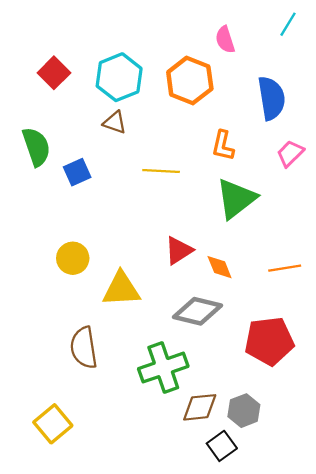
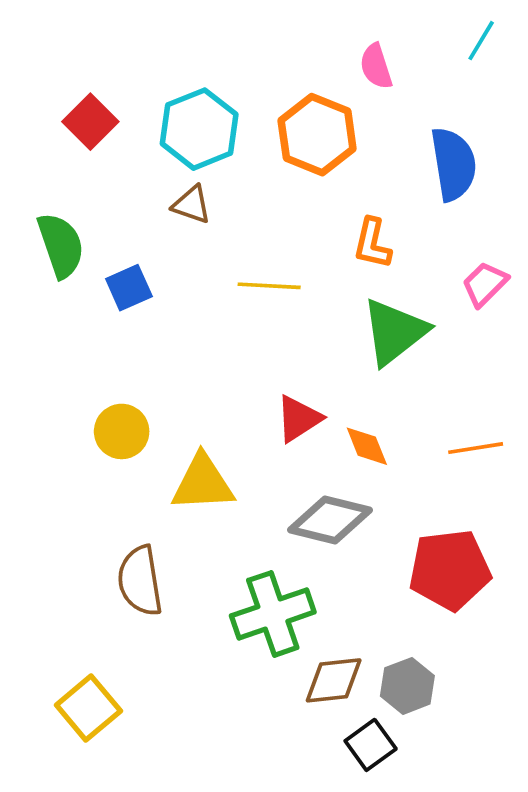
pink trapezoid: (290, 153) -> (485, 284), moved

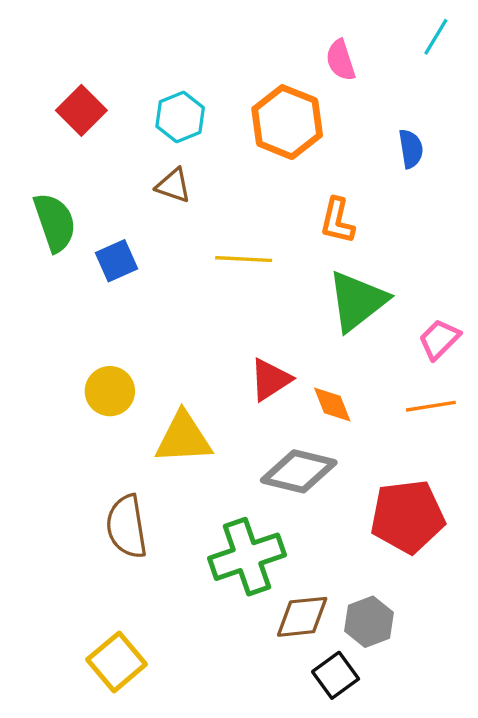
cyan hexagon: (199, 129) -> (180, 117), size x0.7
blue semicircle: (453, 164) -> (411, 149), size x0.6
pink trapezoid: (485, 284) -> (439, 339), moved
yellow square: (88, 708) -> (117, 662), moved

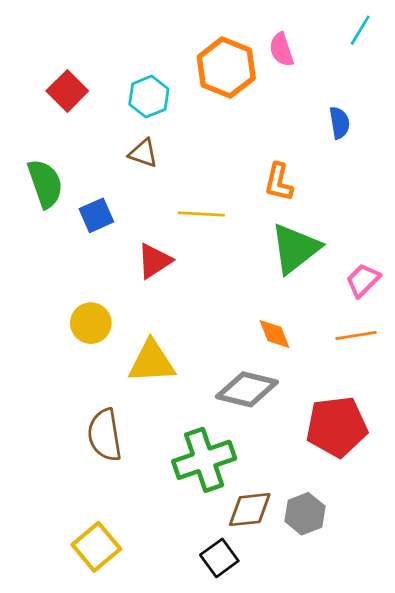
orange hexagon: (287, 122) -> (226, 68), moved
red triangle: (270, 379) -> (154, 261), moved
black square: (336, 675) -> (219, 558), moved

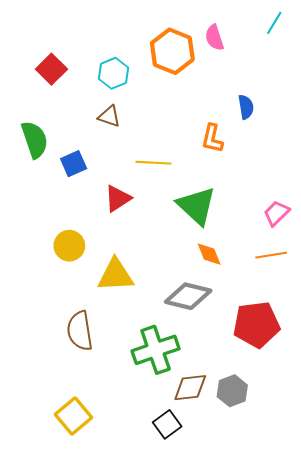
blue semicircle: (339, 123) -> (246, 107), moved
green triangle: (295, 248) -> (197, 206), moved, turned -39

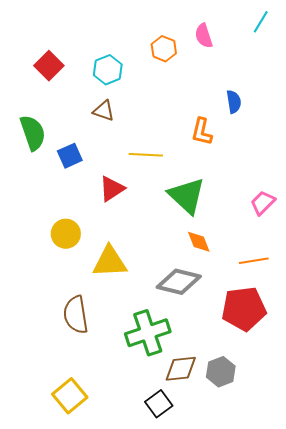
orange hexagon: (172, 51) -> (164, 49), size x0.6
orange line: (271, 255) -> (254, 261), moved

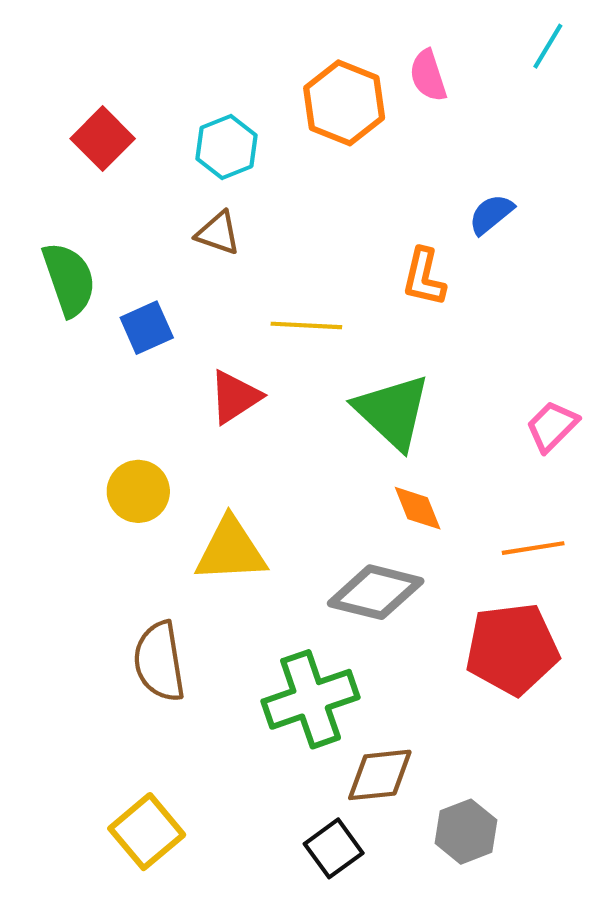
orange hexagon: (164, 49) -> (344, 103), size x1.5
blue semicircle: (234, 102) -> (491, 214), turned -120
gray hexagon: (221, 372) -> (466, 832), moved

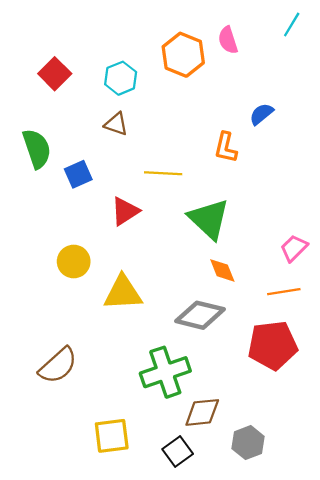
pink trapezoid: (552, 426) -> (294, 248), moved
brown semicircle: (159, 661) -> (58, 365), moved, turned -123
yellow square: (147, 832) -> (112, 436), moved, turned 33

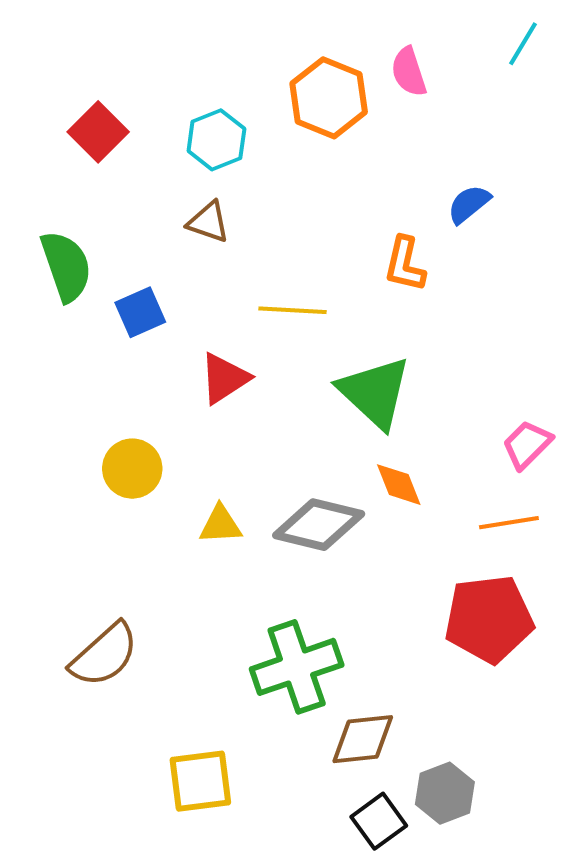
yellow triangle: (123, 293) -> (220, 525), size x0.6
gray diamond: (200, 315) -> (319, 525), moved
black square: (178, 452) -> (379, 821), moved

